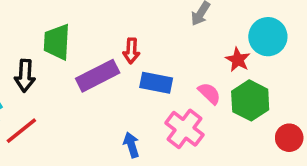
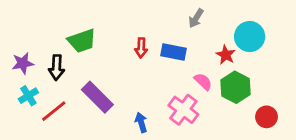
green trapezoid: (57, 42) -> (82, 41), turned -112
purple rectangle: (98, 76) -> (97, 97), moved, turned 72
blue rectangle: (156, 83) -> (174, 52), moved

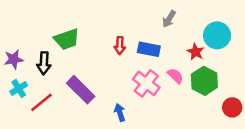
pink cross: (183, 110) -> (146, 83), moved

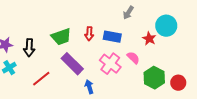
green trapezoid: (67, 39) -> (61, 37), moved
green hexagon: (204, 81) -> (154, 78), moved
purple rectangle: (81, 90) -> (72, 64), moved
red line: (41, 102) -> (41, 79), moved

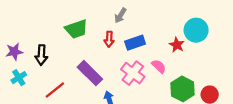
gray arrow: (128, 13) -> (120, 15), moved
green trapezoid: (61, 37) -> (76, 29), moved
blue rectangle: (112, 37) -> (135, 43), turned -30

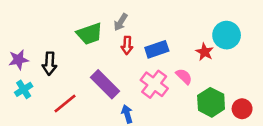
gray arrow: (120, 15) -> (121, 22), moved

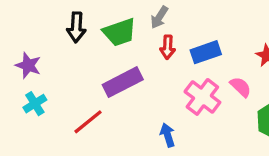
purple star: (18, 60) -> (28, 65), turned 30
black arrow: (50, 64) -> (76, 27), moved
purple rectangle: (105, 84) -> (123, 82), moved, turned -72

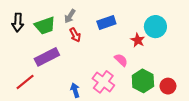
red arrow: (168, 47) -> (75, 35), turned -32
blue rectangle: (206, 52) -> (106, 22), moved
pink cross: (202, 97) -> (103, 82), moved

